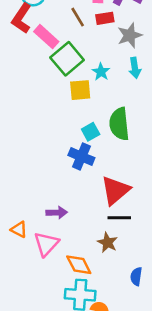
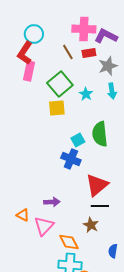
pink rectangle: (46, 37) -> (29, 71), moved, turned 60
yellow square: (80, 90) -> (57, 108), moved

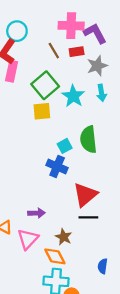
purple L-shape: (106, 36) -> (95, 33), turned 35
cyan star: (86, 94) -> (73, 96), size x1.5
brown star: (91, 225) -> (64, 237), moved

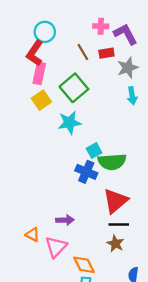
pink cross: (71, 26) -> (101, 26), size x0.6
cyan star: (73, 96) -> (69, 123), moved, turned 30
yellow square: (42, 111) -> (41, 100), moved, turned -30
green semicircle: (88, 139) -> (112, 162), moved, turned -88
brown star: (64, 237) -> (115, 244), moved

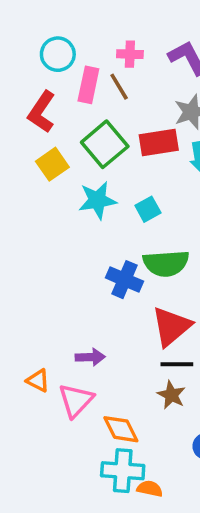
pink cross: (101, 26) -> (130, 54), moved
red L-shape: (35, 53) -> (42, 112), moved
red rectangle: (106, 53) -> (159, 143), moved, size x1.5
pink rectangle: (39, 73) -> (88, 85), moved
cyan square: (94, 151) -> (148, 209), moved

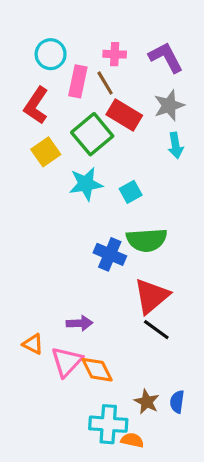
red rectangle: (159, 143) -> (124, 115), moved, turned 40
black line: (177, 364) -> (156, 330), turned 36
brown star: (171, 395) -> (147, 402), moved
orange diamond: (121, 429) -> (97, 370), moved

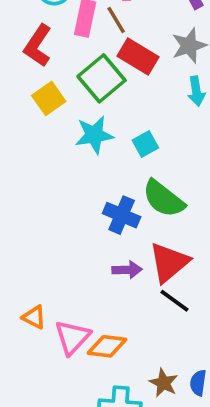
green semicircle: (147, 240) -> (164, 199), turned 42
purple arrow: (79, 323) -> (127, 270), moved
orange diamond: (97, 370) -> (107, 346), turned -56

